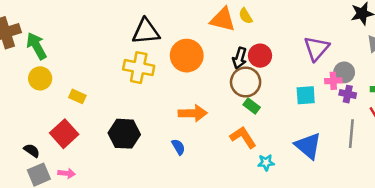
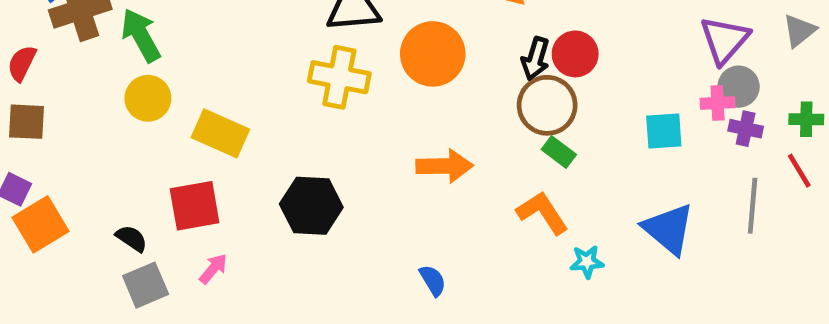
purple triangle: (316, 48) -> (725, 40), moved
yellow rectangle: (77, 96) -> (220, 133), size x1.6
red square: (64, 134) -> (195, 206), turned 32
blue semicircle: (178, 147) -> (433, 280), moved
pink arrow: (67, 173) -> (213, 269), moved, turned -56

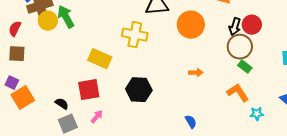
yellow cross: (339, 77) -> (135, 35), moved
yellow circle: (148, 98) -> (48, 21), moved
orange arrow: (444, 166) -> (196, 73), size x0.6

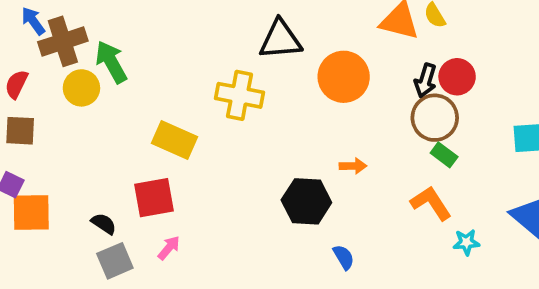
yellow circle: (48, 21) -> (81, 88), moved
black hexagon: (139, 90) -> (306, 201), moved
orange square: (23, 98) -> (31, 212), turned 30

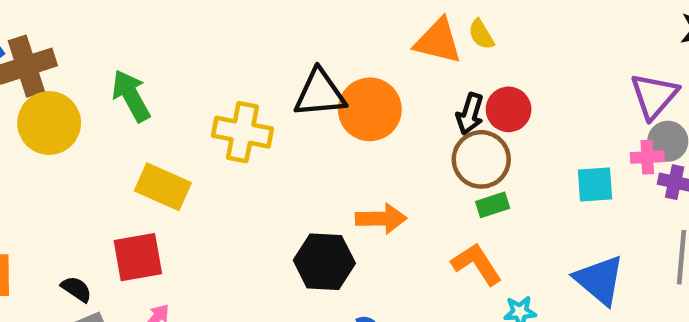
black triangle: (280, 40) -> (320, 93), moved
green arrow: (111, 62) -> (131, 96), moved
yellow circle: (81, 88) -> (49, 123), size x1.4
green rectangle: (444, 155) -> (493, 205), turned -55
orange arrow: (353, 166) -> (381, 219), size x1.5

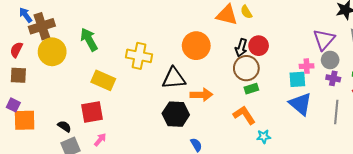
black triangle: (320, 93) -> (174, 78), moved
pink cross: (647, 157) -> (307, 66), moved
blue triangle: (600, 280) -> (300, 104), moved

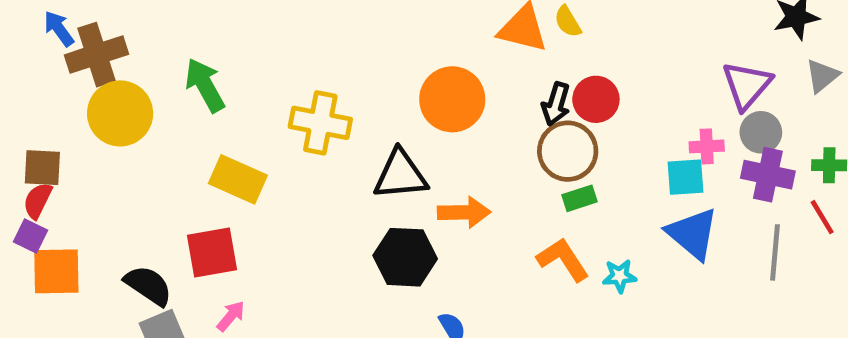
red semicircle: (16, 50) -> (38, 201), moved
purple cross: (333, 78) -> (768, 175), size x1.5
black semicircle: (64, 126) -> (148, 285), size x1.5
cyan star: (264, 137) -> (620, 276), moved

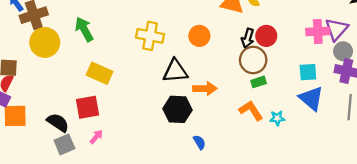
orange circle: (452, 99) -> (199, 36), size x0.7
yellow cross: (320, 123) -> (150, 36), moved
pink cross: (707, 146) -> (318, 32), moved, size x1.5

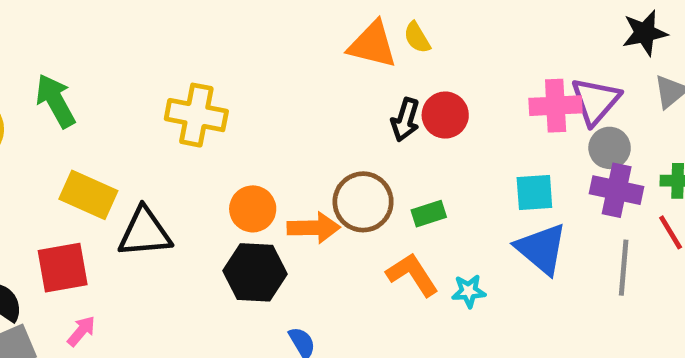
orange circle: (199, 36) -> (253, 209), moved
brown circle: (253, 60) -> (363, 202), moved
black triangle: (175, 71) -> (145, 232), moved

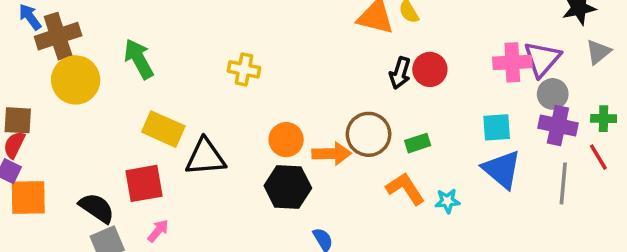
yellow cross: (196, 115) -> (244, 69), size x0.7

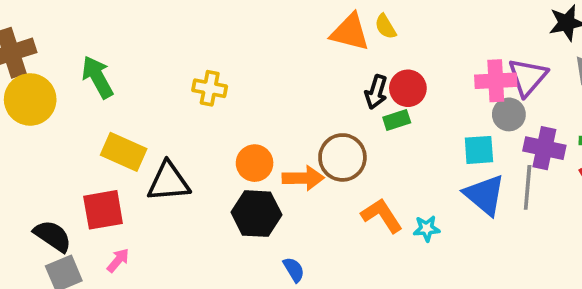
gray circle: (553, 94) -> (509, 114), moved
green rectangle: (418, 143) -> (397, 120), moved
gray line: (563, 183) -> (528, 187), moved

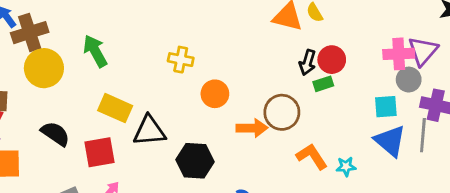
orange circle: (255, 163) -> (215, 94), moved
black hexagon: (256, 214) -> (195, 161), moved
black semicircle: (53, 236) -> (55, 134), moved

